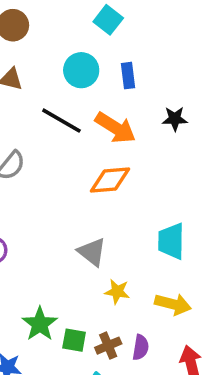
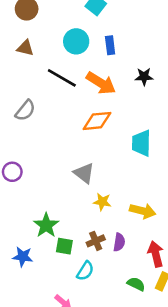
cyan trapezoid: (171, 241) -> (141, 143), moved
green square: (74, 340) -> (64, 246), moved

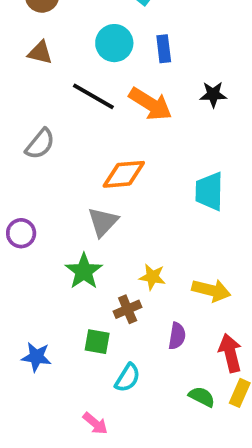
orange diamond: (97, 121) -> (124, 174), moved
gray triangle: (84, 173) -> (103, 222), moved, turned 35
green star: (46, 225) -> (84, 271), moved
brown cross: (96, 241) -> (128, 309), moved

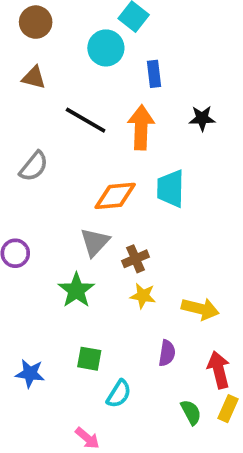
cyan circle: (114, 43) -> (106, 48), moved
orange arrow: (150, 104) -> (141, 127), turned -120
cyan trapezoid: (209, 191) -> (171, 189), moved
brown cross: (128, 309) -> (135, 259), moved
green semicircle: (202, 397) -> (191, 412), turned 35

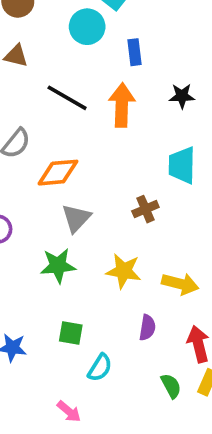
cyan trapezoid: (171, 189) -> (182, 165), moved
orange diamond: (115, 196) -> (58, 173), moved
brown cross: (135, 259) -> (145, 209), moved
green star: (76, 290) -> (58, 266), turned 30
yellow star: (143, 296) -> (124, 271), size x1.4

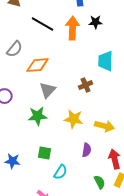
black star: (182, 96) -> (96, 22), moved

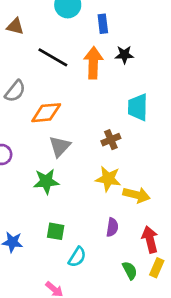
yellow star: (74, 119) -> (108, 179), moved

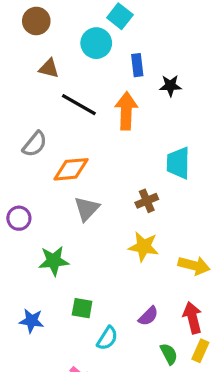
brown triangle: (15, 26) -> (49, 68), moved
black star: (124, 55) -> (170, 86), moved
green star: (46, 181) -> (54, 261), moved
yellow arrow: (136, 195) -> (194, 266), moved
purple semicircle: (112, 227) -> (148, 316), moved, turned 36

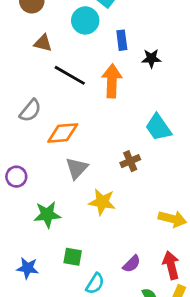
cyan trapezoid: (178, 163) -> (158, 127), turned -36
yellow star: (144, 247) -> (102, 202), moved

